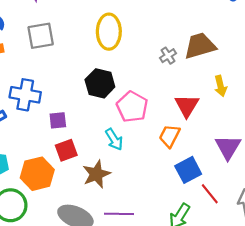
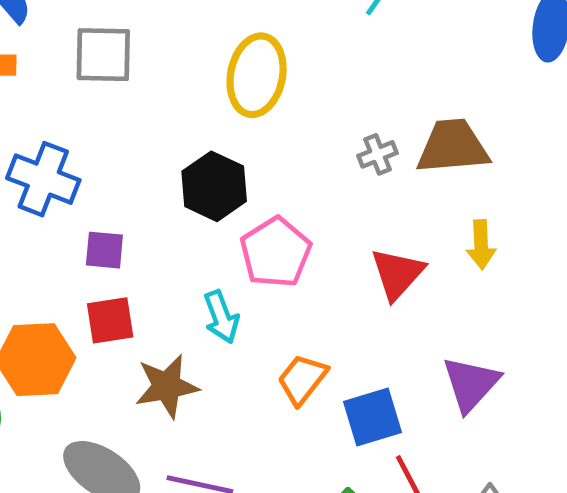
orange trapezoid: (169, 136) -> (302, 379), moved

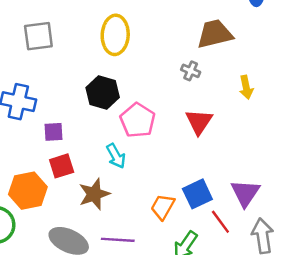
brown trapezoid: (453, 147) -> (215, 34), moved
gray cross: (378, 154) -> (191, 71), moved, turned -36
yellow arrow: (481, 245) -> (246, 87), moved
orange trapezoid: (302, 379) -> (163, 207), moved
purple triangle: (471, 384) -> (245, 193), moved

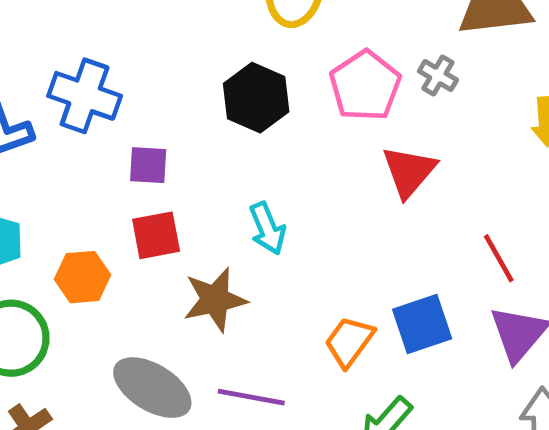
pink pentagon: (138, 120) -> (365, 86), moved
red triangle: (199, 122) -> (409, 171), moved
orange hexagon: (28, 191) -> (83, 277), size x0.7
red line: (220, 222) -> (499, 258), moved

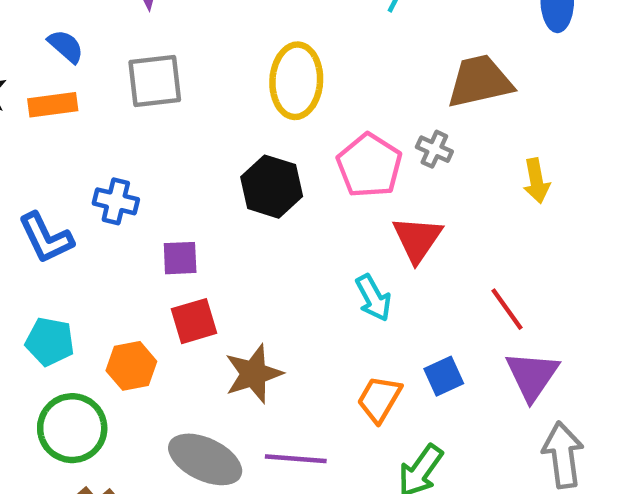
blue cross: (85, 96) -> (116, 201), size x0.7
cyan arrow: (267, 228) -> (373, 298), moved
blue square: (422, 324) -> (444, 376), size x0.7

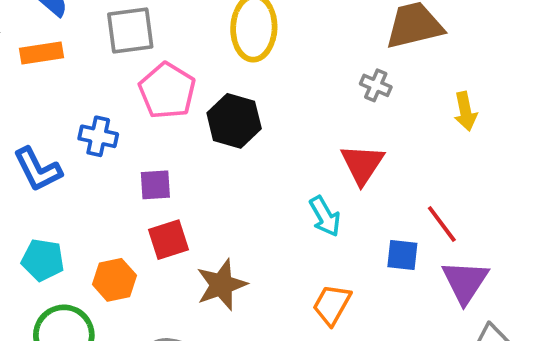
pink pentagon: (369, 165) -> (167, 91), moved
blue square: (444, 376) -> (402, 255), moved, turned 32

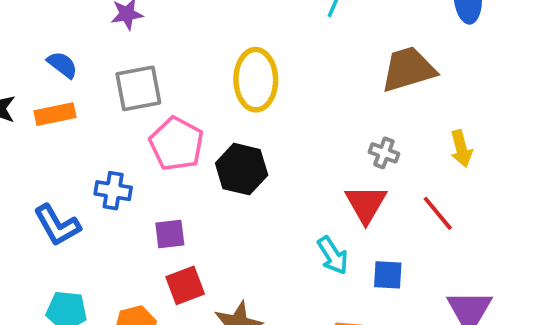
gray cross: (376, 85) -> (384, 153), moved
red line: (442, 224) -> (438, 213), moved
blue square: (402, 255) -> (388, 275), moved

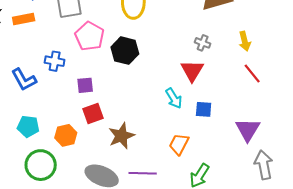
red line: (438, 213) -> (252, 73), moved

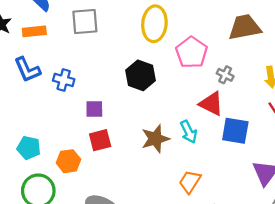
pink pentagon: (90, 36) -> (192, 52), moved
red triangle: (192, 71) -> (211, 104), turned -40
blue L-shape: (24, 80) -> (27, 70), moved
blue square: (204, 109) -> (235, 131), moved, size x1.5
brown star: (121, 136) -> (155, 139), moved

